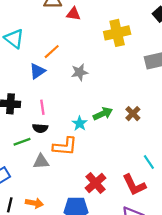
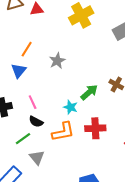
black semicircle: (40, 128) -> (36, 122), turned 40
gray triangle: (41, 162) -> (37, 157), moved, turned -49
red cross: (95, 183) -> (95, 128), moved, turned -36

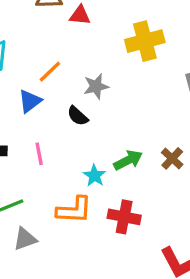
gray star: (57, 61) -> (96, 86), moved
black semicircle: (36, 122) -> (78, 116), moved
gray triangle: (37, 157) -> (25, 239), turned 35

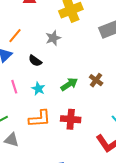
gray star: (96, 86) -> (53, 38), moved
cyan star: (94, 176) -> (38, 89), moved
gray triangle: (25, 239) -> (12, 140), turned 42

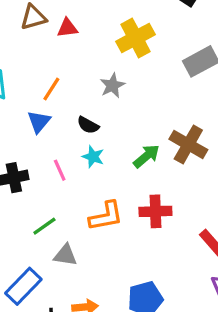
brown cross: (96, 80) -> (188, 144), size x1.6
cyan star: (38, 89) -> (93, 157), moved

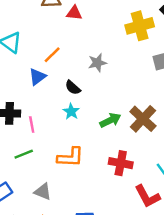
yellow cross: (135, 38) -> (140, 26), moved
pink line: (60, 170) -> (32, 125), moved
red cross: (155, 211) -> (121, 163), moved
gray triangle: (65, 255) -> (43, 192), moved

